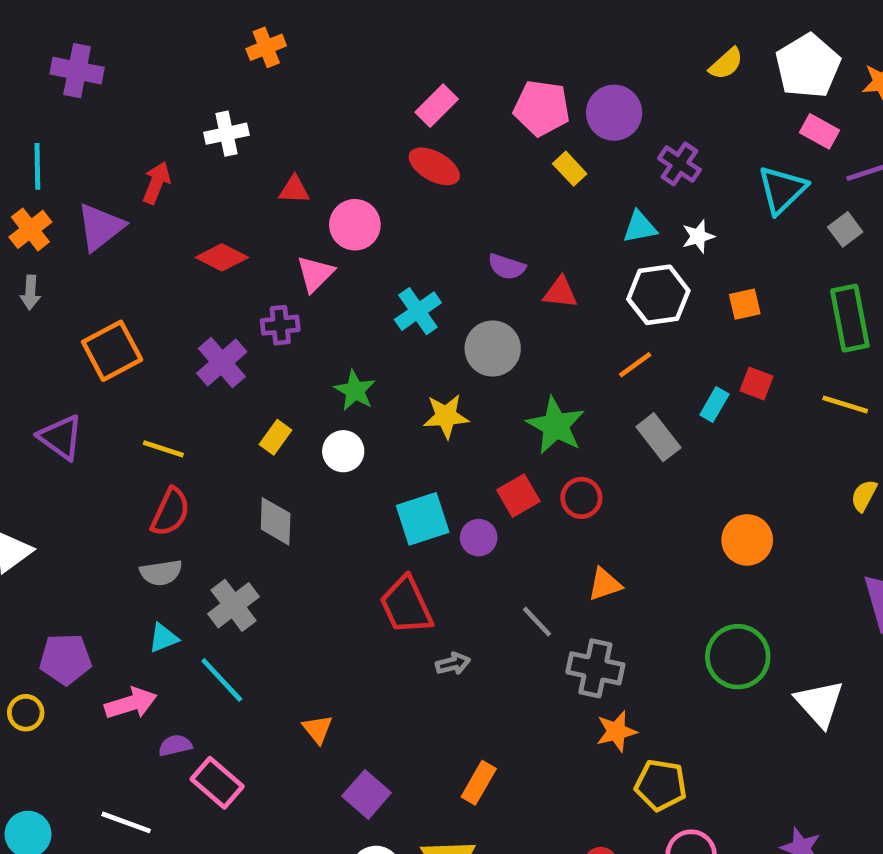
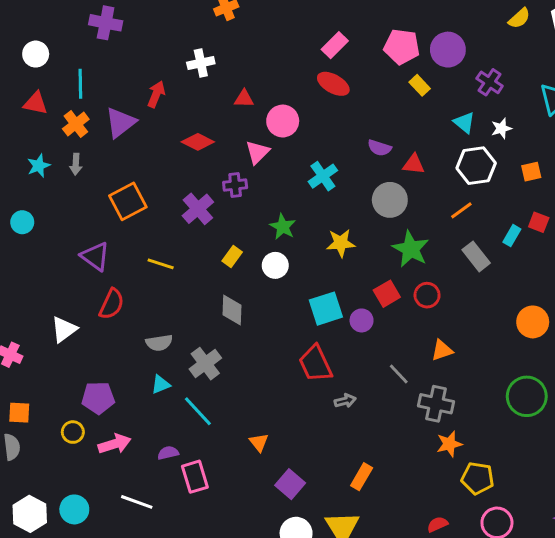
cyan triangle: (640, 227) -> (464, 123), turned 50
gray circle: (493, 348) -> (390, 200), moved
red semicircle: (170, 512) -> (112, 304), moved
pink arrow: (131, 703) -> (115, 444), moved
pink rectangle: (217, 783) -> (195, 477), turned 32

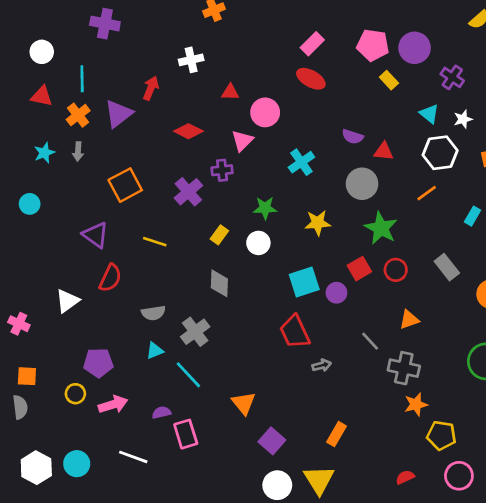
green star: (283, 227) -> (265, 208), turned -30
gray rectangle: (476, 256) -> (447, 267), moved
orange triangle: (259, 442) -> (244, 403), size x1.4

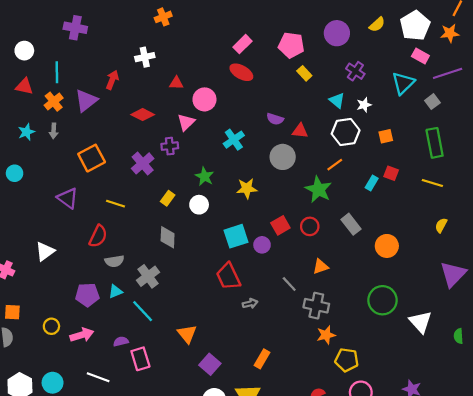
purple circle: (415, 48) -> (337, 33), moved
green star: (265, 208) -> (204, 176), turned 30
green star: (381, 228) -> (318, 190), moved
red semicircle: (110, 278) -> (98, 236), moved
purple pentagon: (98, 363) -> (87, 295), moved

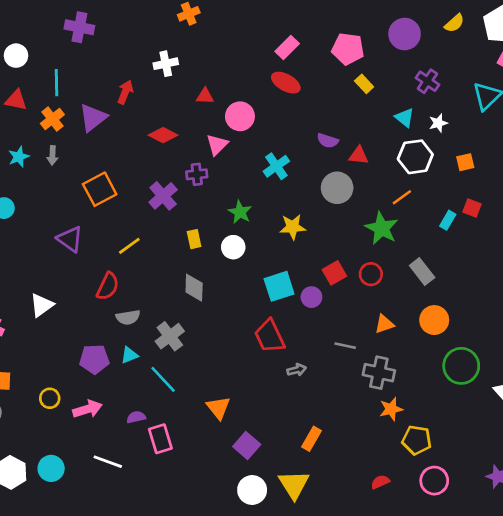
yellow rectangle: (168, 198) -> (194, 239), turned -48
yellow line: (115, 204) -> (129, 246), turned -54
orange circle: (387, 246) -> (434, 320), moved
gray line: (289, 284) -> (345, 346), turned -35

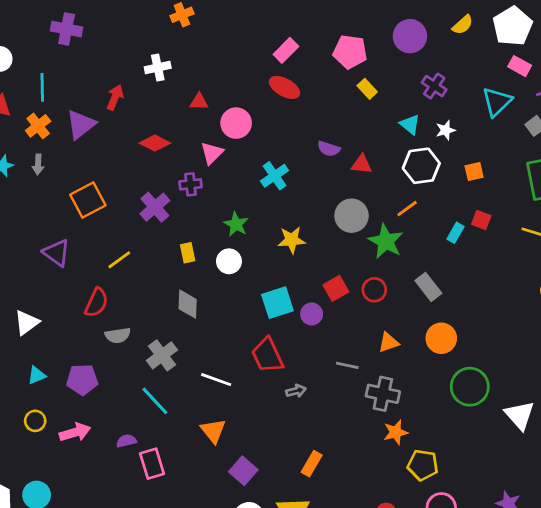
gray circle: (337, 188) -> (352, 216), moved
cyan triangle: (129, 355) -> (37, 375), moved
white line: (108, 462) -> (216, 380), moved

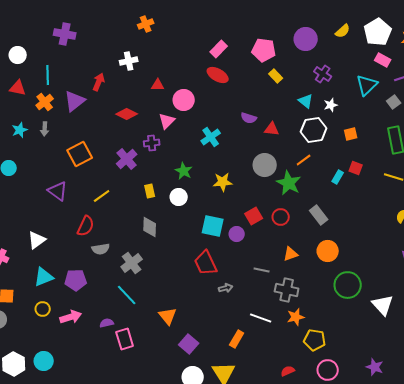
cyan square: (277, 303) -> (213, 226), turned 30
cyan triangle: (37, 375) -> (44, 277), size x1.5
white line: (216, 380) -> (261, 318), moved

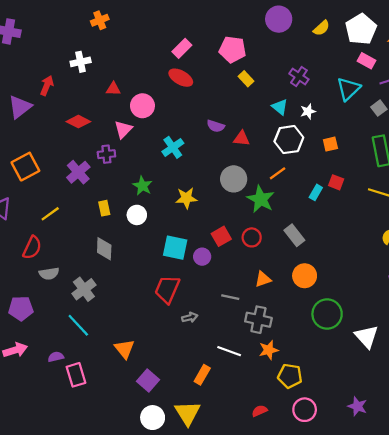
purple circle: (306, 39) -> (279, 19), moved
red trapezoid: (206, 263) -> (167, 289), turned 48

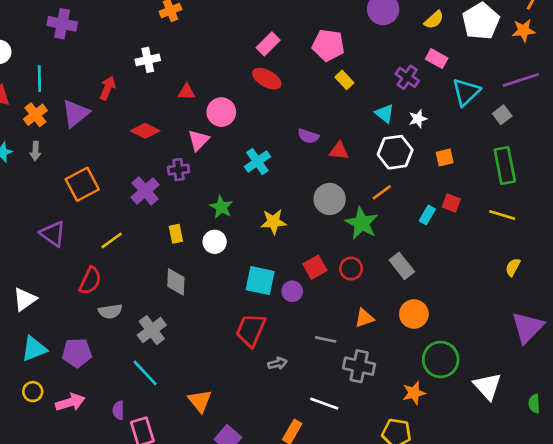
pink rectangle: (366, 61) -> (437, 59), moved
orange star: (269, 350) -> (414, 393), moved
purple semicircle: (56, 357) -> (118, 410), turned -77

